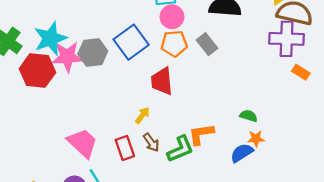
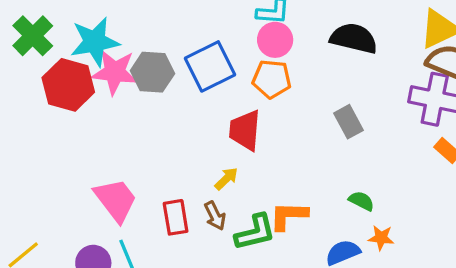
gray rectangle: (207, 44) -> (348, 122), moved
yellow arrow: (142, 115) -> (226, 179), moved
orange star: (256, 139) -> (381, 238), moved

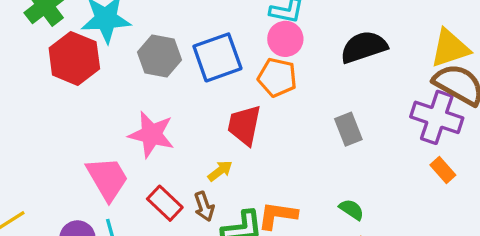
black semicircle: (354, 38) -> (364, 47), turned -39
pink star: (115, 72) -> (151, 134), moved
red rectangle: (176, 217) -> (165, 203), turned -44

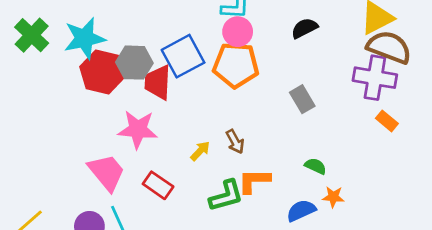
black semicircle: (364, 47) -> (304, 28), size x0.7
red hexagon: (74, 58) -> (102, 72), moved
orange pentagon: (277, 77) -> (236, 65), size x1.4
red trapezoid: (244, 125) -> (158, 82), moved
brown arrow: (204, 206) -> (235, 142), moved

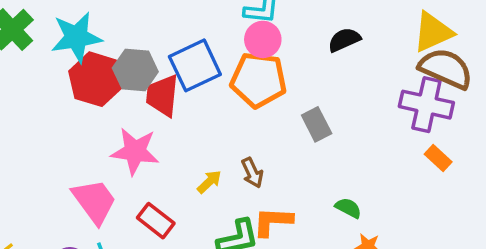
gray rectangle: (302, 99) -> (317, 124), moved

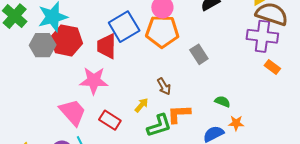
gray hexagon: (135, 70) -> (43, 45), moved
yellow arrow: (209, 182) -> (142, 105), moved

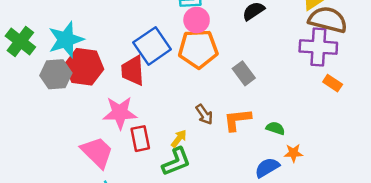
orange L-shape: (179, 114) -> (237, 120), moved
red rectangle: (110, 120) -> (140, 139), moved, turned 50
green L-shape: (159, 126) -> (176, 162), moved

